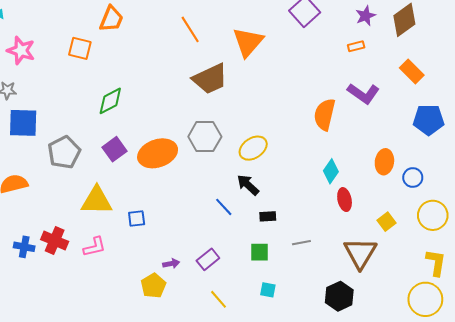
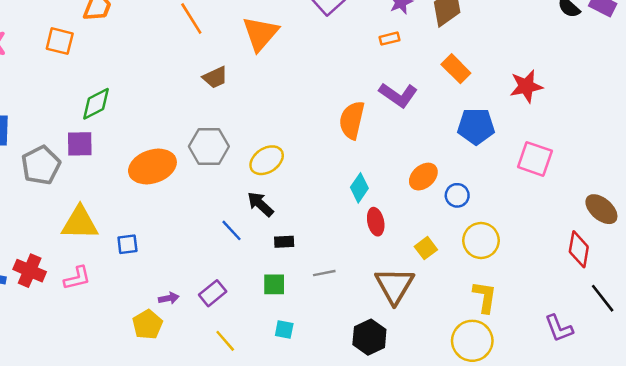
brown trapezoid: (210, 79) -> (215, 77), size x0.6
purple square: (114, 149) -> (80, 144), moved, turned 35
orange ellipse: (384, 162) -> (423, 177), turned 40

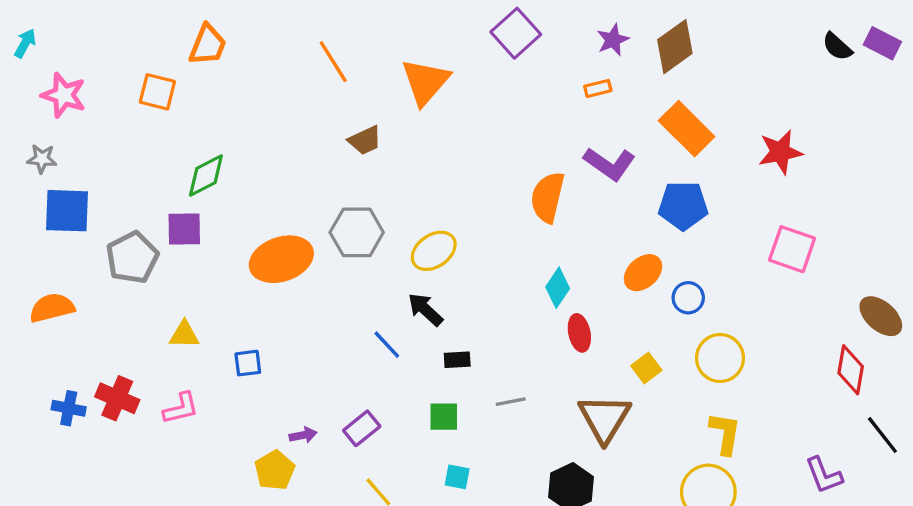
orange rectangle: (456, 69) -> (687, 129), size x1.4
blue pentagon: (476, 126) -> (683, 206), moved
yellow triangle: (80, 223) -> (184, 335), size x0.6

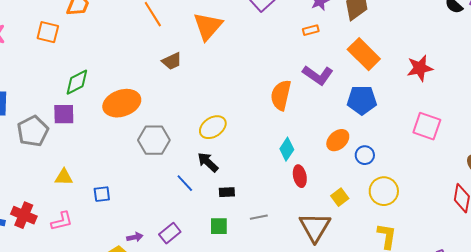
gray hexagon: (357, 232) -> (154, 140), moved
orange ellipse: (281, 259) -> (122, 103), moved

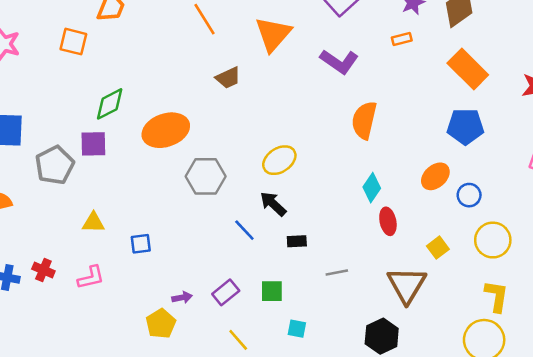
purple L-shape: (318, 75) -> (339, 62), moved
red cross: (24, 215) -> (43, 270), size x0.7
green square: (219, 226) -> (272, 291), moved

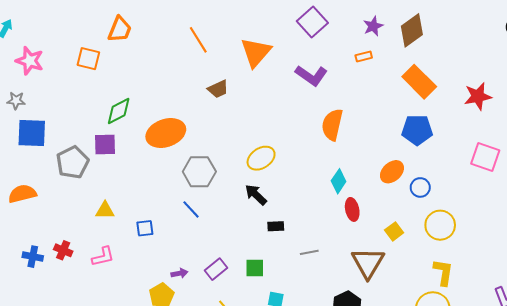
blue line: (244, 230) -> (191, 209), moved

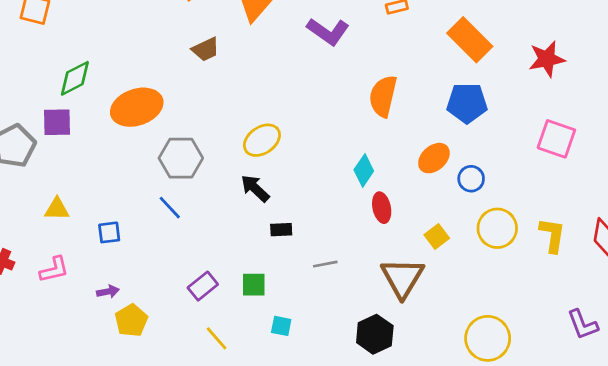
orange semicircle: (332, 125) -> (383, 96), moved
yellow L-shape: (443, 272) -> (552, 235), moved
purple arrow: (179, 273) -> (108, 292), moved

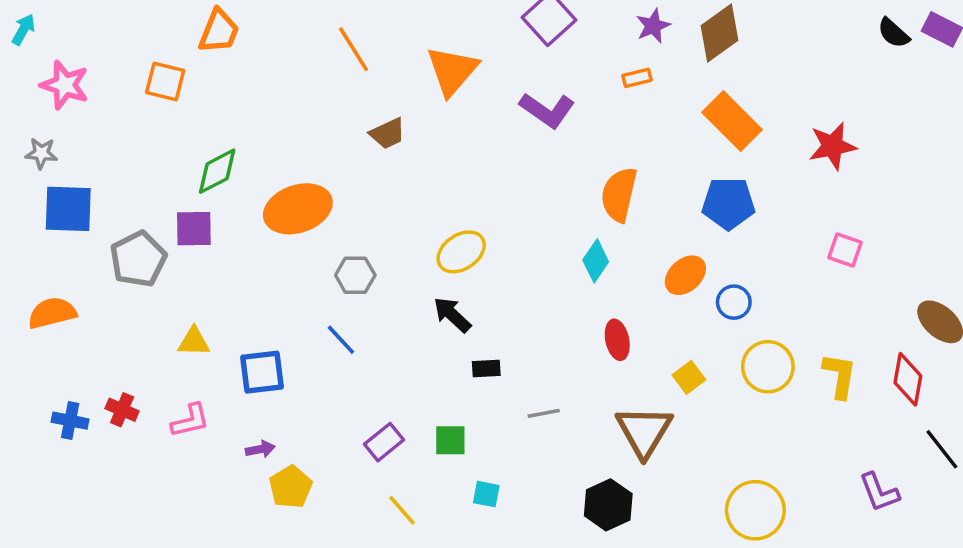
pink square: (556, 139) -> (845, 250), size x0.7
gray hexagon: (181, 158) -> (355, 275), size x0.7
cyan diamond: (364, 170) -> (596, 261), moved
blue square: (109, 232) -> (262, 372), size x1.5

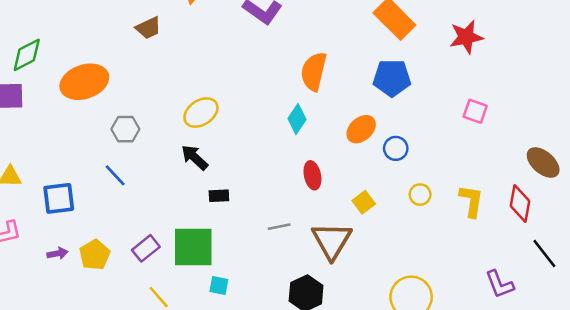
yellow circle: (768, 367) -> (420, 195), size x0.6
gray line: (544, 413) -> (279, 227), moved
green square: (450, 440) -> (193, 247), size x1.8
yellow pentagon: (291, 487) -> (95, 255), moved

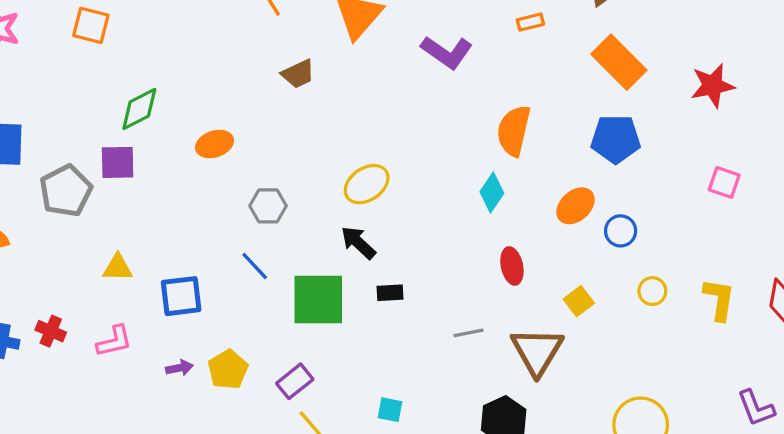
orange ellipse: (84, 82) -> (215, 144), size x0.6
green square: (193, 247) -> (318, 299), moved
purple rectangle: (146, 248) -> (295, 381), moved

